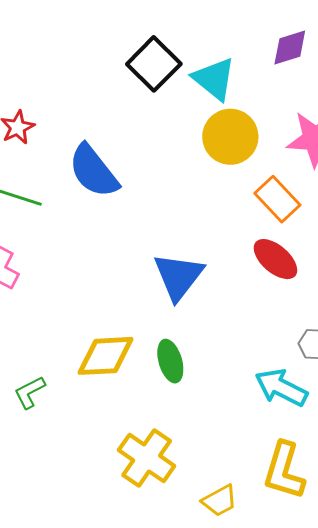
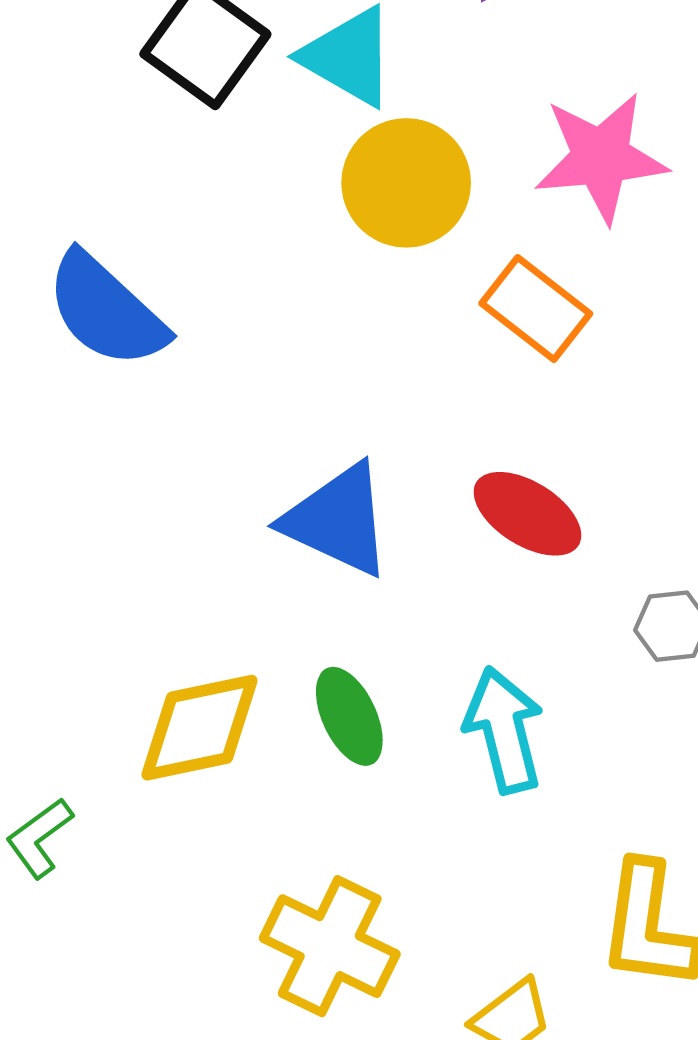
red ellipse: (275, 259) -> (527, 514), moved
blue triangle: (178, 276) -> (338, 520), turned -34
cyan arrow: (281, 388) -> (504, 730), moved, turned 58

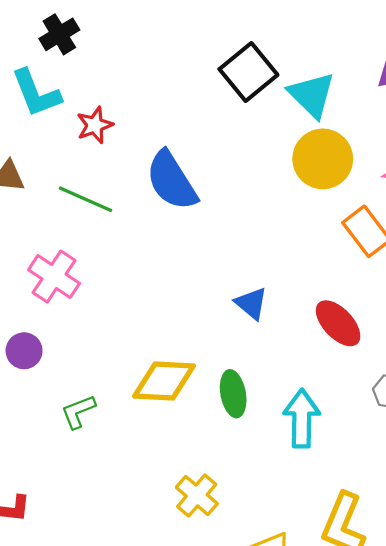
blue triangle: (338, 520) -> (251, 303), size x0.6
yellow cross: (330, 946) -> (197, 495), size x0.7

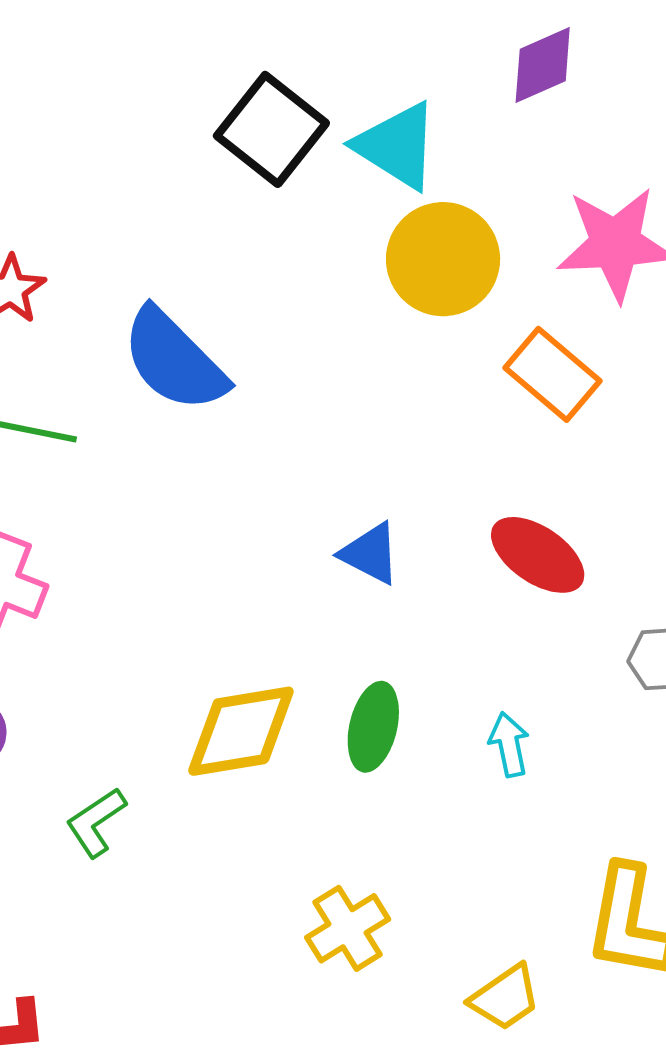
green ellipse: (233, 394) -> (373, 727), turned 36
cyan arrow: (302, 418) -> (509, 744), size x0.6
yellow cross: (197, 495) -> (348, 928), turned 30

